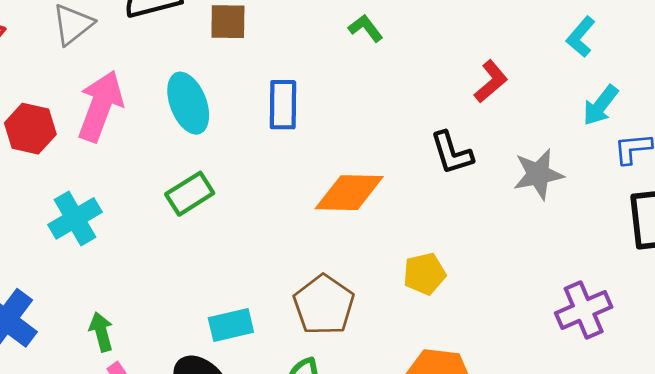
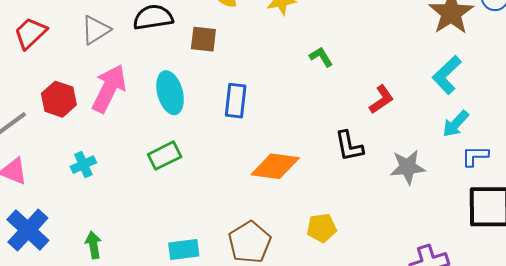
green L-shape: (366, 28) -> (321, 57), moved
cyan L-shape: (581, 37) -> (447, 75), size x1.4
cyan cross: (75, 218) -> (83, 165), size x0.7

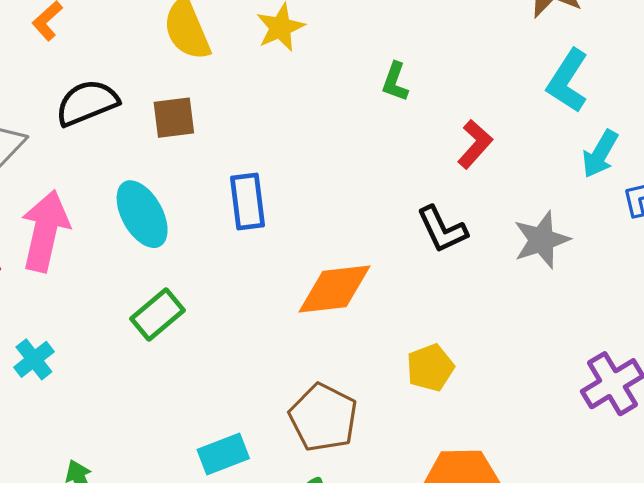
green L-shape: (321, 57) -> (395, 82), moved, turned -115

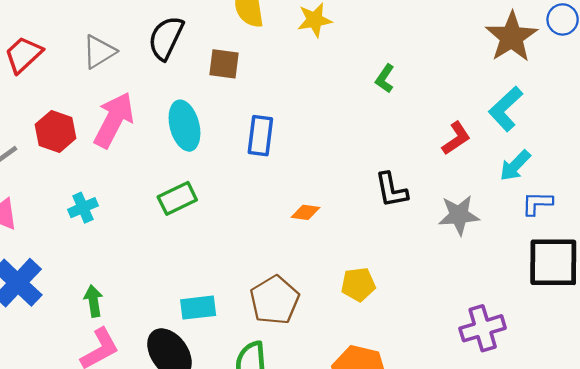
black semicircle: (87, 103) -> (166, 38), turned -57
red L-shape: (475, 144) -> (456, 138), moved
orange diamond: (334, 289) -> (305, 212), size x0.5

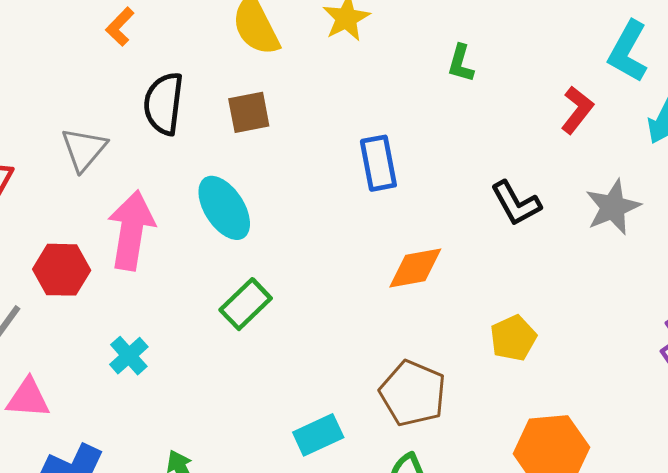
blue rectangle: (260, 136) -> (378, 163), moved
orange diamond: (305, 212) -> (415, 268), size x1.5

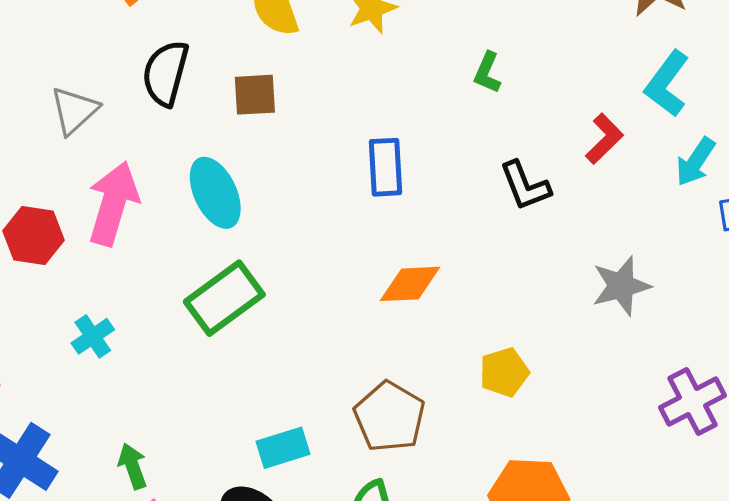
black L-shape: (516, 203) -> (525, 186), moved
gray star: (613, 207) -> (621, 286), moved
green rectangle: (246, 304) -> (224, 298), size x1.4

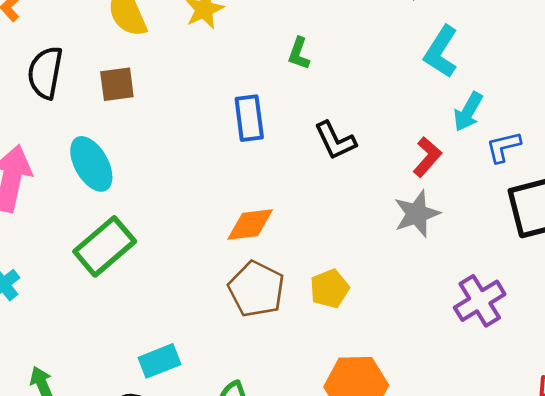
red L-shape: (604, 139) -> (427, 157), moved
blue rectangle: (386, 167) -> (249, 118), moved
brown pentagon: (390, 417) -> (256, 289), moved

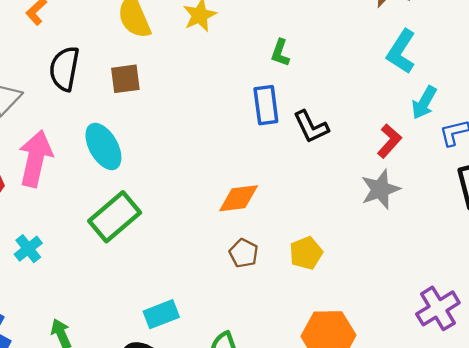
blue rectangle: (249, 118) -> (266, 105), moved
brown pentagon: (256, 289) -> (244, 253), size x0.6
purple cross: (480, 301) -> (438, 308), moved

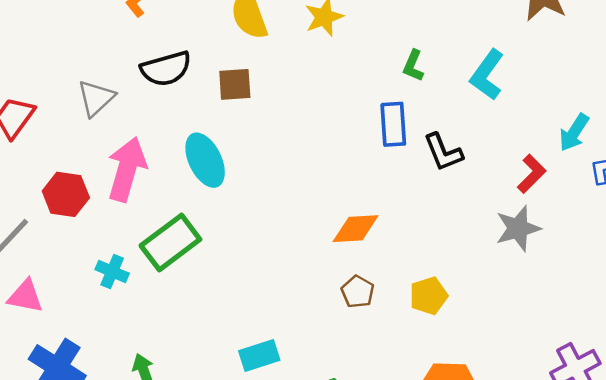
cyan L-shape: (401, 52) -> (487, 75), moved
black semicircle: (64, 69) -> (166, 69), turned -120
green rectangle: (115, 217) -> (170, 242), moved
cyan cross: (28, 249) -> (112, 271), turned -32

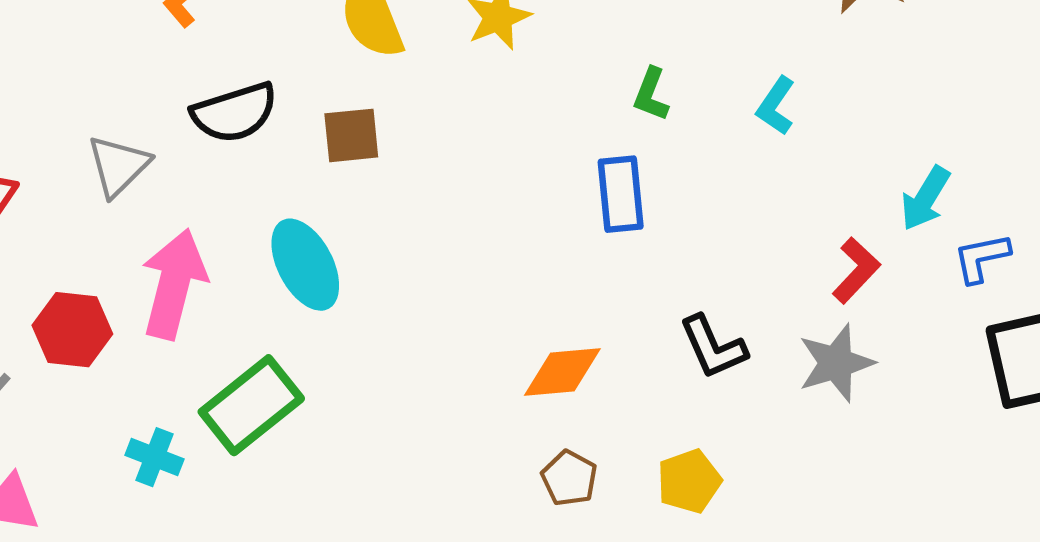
cyan L-shape: (487, 75) -> (776, 106), size x0.7
black L-shape: (443, 152) -> (713, 347), moved

